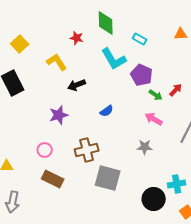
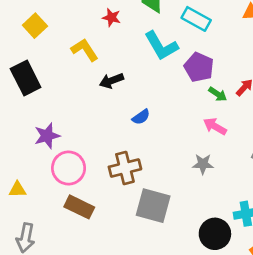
cyan rectangle: (140, 39) -> (196, 19), size x1.5
blue semicircle: (107, 111) -> (141, 117), moved
purple star: (59, 115) -> (47, 136), moved
pink circle: (45, 150) -> (69, 168), size x1.6

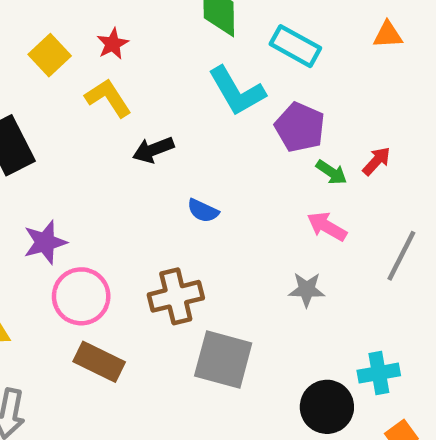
red star: (111, 18) -> (113, 44), moved, turned 30
yellow square: (35, 26) -> (50, 55), moved
blue semicircle: (141, 117) -> (203, 211), turned 60

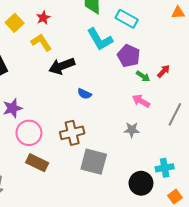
orange triangle: (388, 35) -> (178, 13), moved
black arrow: (153, 150) -> (62, 66), size x1.4

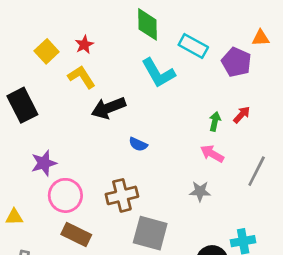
purple pentagon: (129, 56) -> (236, 62), moved
green arrow: (143, 76) -> (215, 121), turned -112

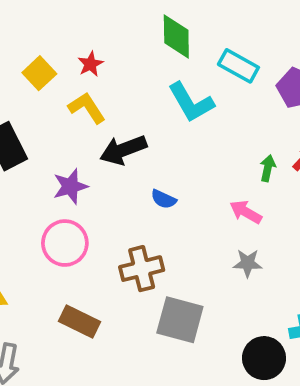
pink arrow: (212, 154) -> (246, 212), moved
purple star: (44, 163) -> (70, 186), moved
pink circle: (65, 195) -> (65, 243), moved

